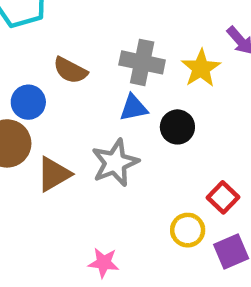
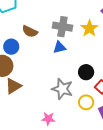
black circle: (177, 127) -> (86, 72), moved
gray star: (115, 163) -> (62, 89), moved, turned -30
brown triangle: (54, 174) -> (13, 86), moved

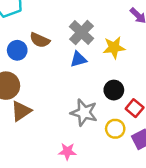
gray cross: (62, 27) -> (81, 33), turned 36
yellow star: (89, 28) -> (114, 48), moved, turned 30
blue circle: (11, 47) -> (17, 50), moved

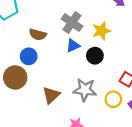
blue circle: (17, 50) -> (29, 56), moved
black circle: (114, 90) -> (95, 56), moved
brown triangle: (21, 111) -> (51, 95), moved

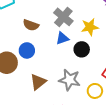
blue circle: (29, 56) -> (27, 50), moved

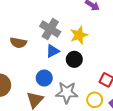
blue circle: (27, 50) -> (44, 78), moved

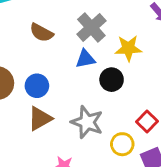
blue circle: (44, 78) -> (37, 86), moved

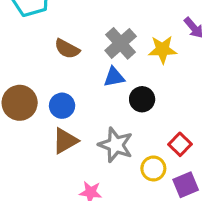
yellow star: (128, 48) -> (163, 50), moved

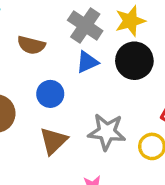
black circle: (142, 99) -> (134, 61), moved, size x1.4
blue circle: (62, 106) -> (50, 94), moved

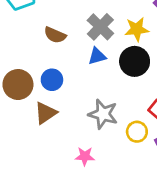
blue circle: (50, 94) -> (52, 80), moved
brown triangle: (53, 141) -> (46, 113), moved

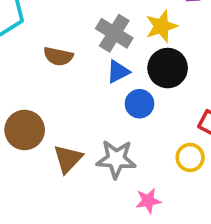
blue circle: (52, 80) -> (139, 104), moved
gray star: (103, 114) -> (116, 159), moved
pink star: (85, 156) -> (148, 201), moved

